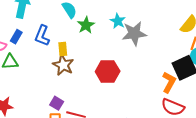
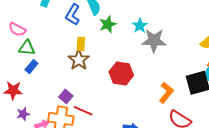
blue L-shape: (42, 36) -> (73, 15), moved
blue rectangle: (16, 37) -> (31, 67), moved
orange L-shape: (169, 82) -> (166, 93), moved

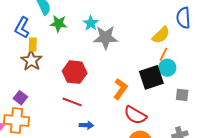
blue L-shape: (73, 15) -> (22, 28), moved
green star: (108, 24) -> (59, 24), turned 30
red line: (83, 111) -> (72, 102), moved

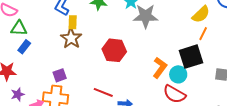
cyan circle: (167, 68) -> (178, 74), moved
purple square: (20, 98) -> (60, 75), turned 32
red line: (72, 102) -> (103, 92), moved

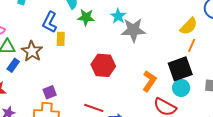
brown star: (71, 38) -> (32, 51), moved
cyan circle: (178, 74) -> (181, 88), moved

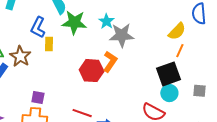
green star: (86, 17) -> (74, 22), size x1.4
orange L-shape: (149, 81) -> (110, 62), moved
purple square: (50, 92) -> (38, 97), turned 32

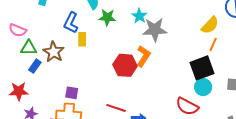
green star: (74, 22) -> (107, 17), size x0.7

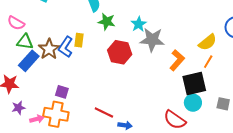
blue L-shape: (71, 23) -> (66, 47), moved
orange L-shape: (143, 56) -> (177, 60), moved
red hexagon: (125, 65) -> (120, 52), moved
blue rectangle: (35, 66) -> (29, 61), size x1.5

